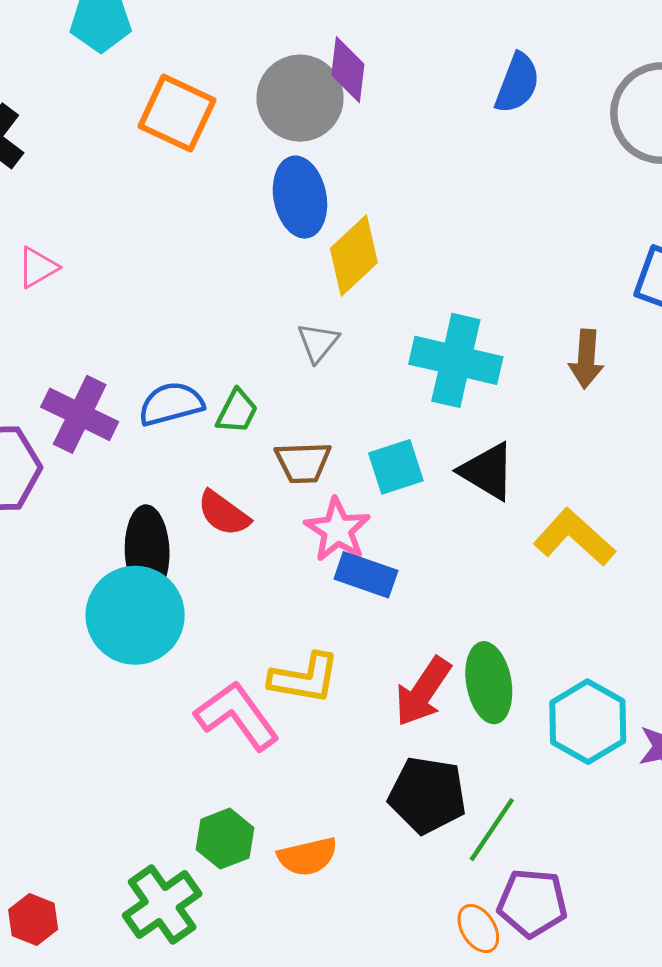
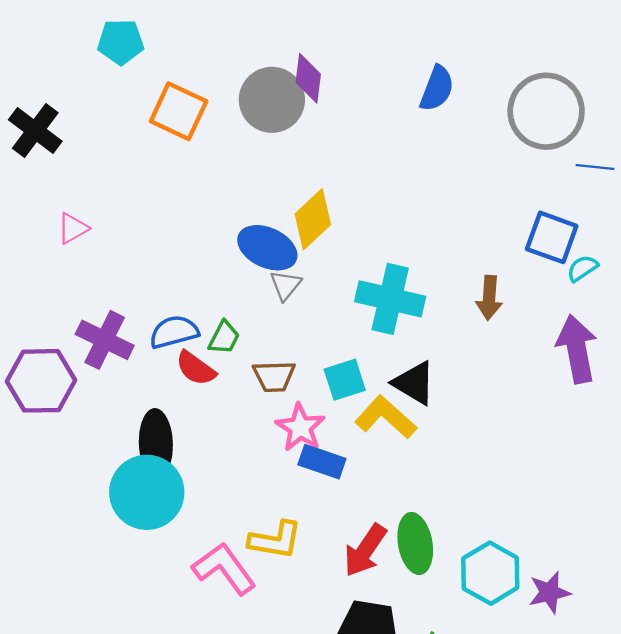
blue ellipse: (300, 197) -> (267, 248), moved, turned -54
red semicircle: (224, 513) -> (196, 368), moved
yellow L-shape: (574, 537) -> (386, 417), moved

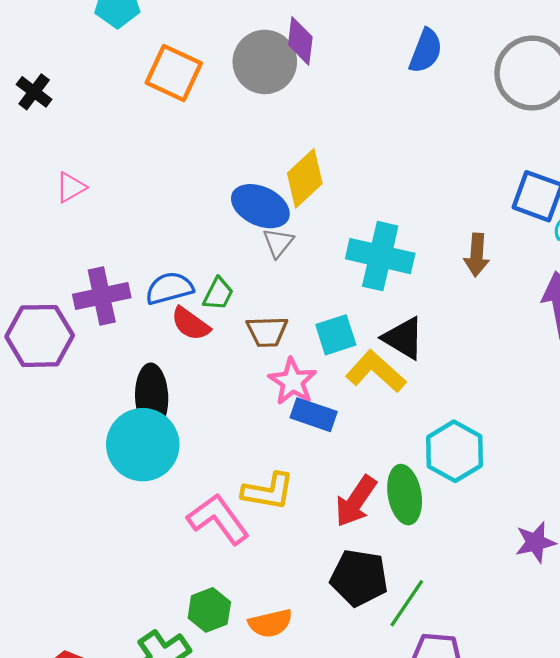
black cross: (35, 131) -> (34, 92), size x0.7
purple cross: (105, 340) -> (102, 296), turned -38
cyan hexagon: (490, 573) -> (454, 451), moved

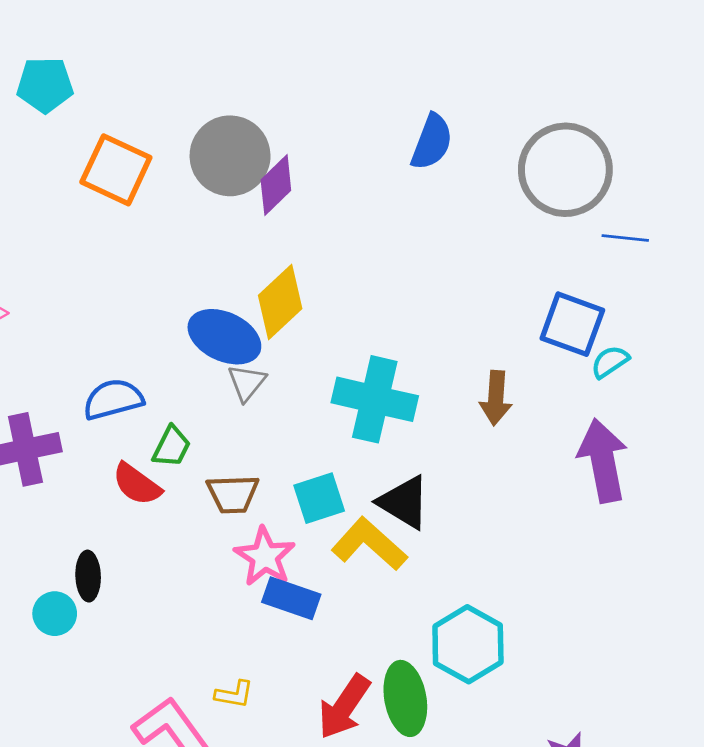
purple diamond: (300, 41) -> (276, 185), moved, turned 39
blue semicircle: (169, 288) -> (113, 399), moved
black ellipse: (152, 397) -> (88, 576), size x0.6
cyan circle: (143, 445) -> (55, 614), moved, size x0.5
yellow L-shape: (268, 491) -> (234, 694), size x0.6

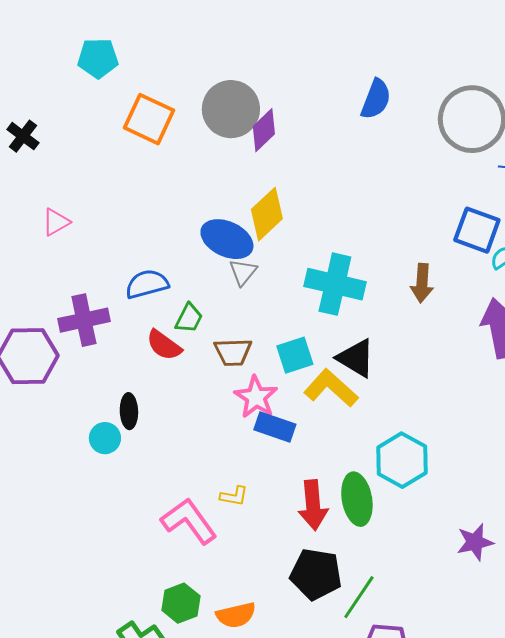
red arrow: (344, 707) -> (313, 505), turned -39

